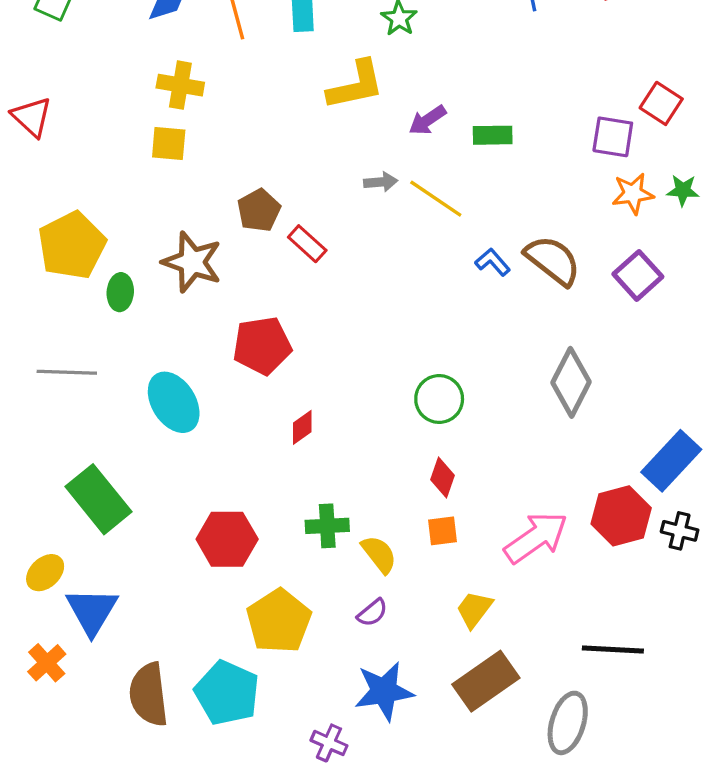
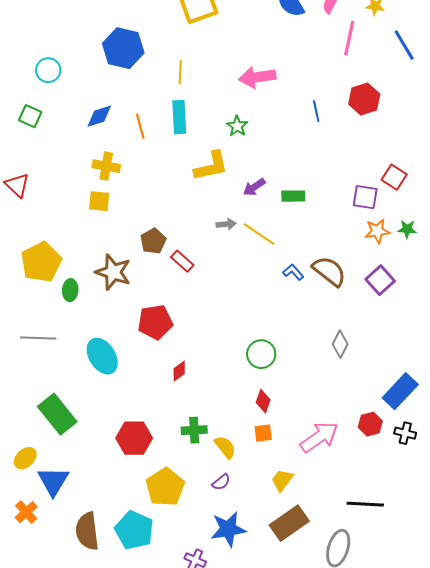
gray diamond: (571, 382) -> (340, 344), size x0.7
red hexagon: (621, 516) -> (370, 424), size x0.7

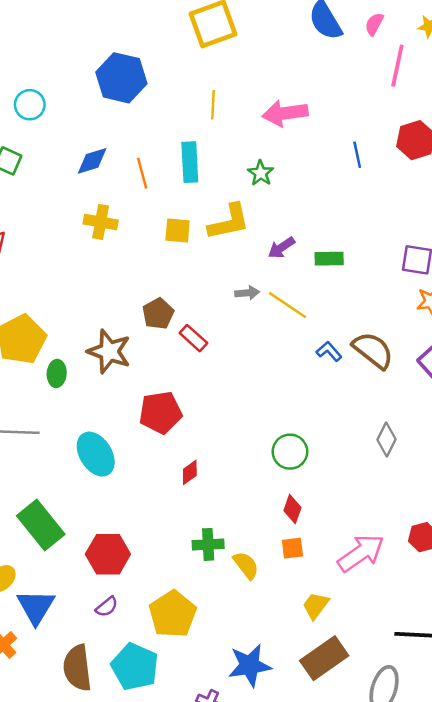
yellow line: (180, 72) -> (213, 105), moved
yellow square: (99, 201) -> (178, 231), moved
red hexagon: (134, 438) -> (108, 554), moved
purple semicircle: (221, 482) -> (107, 607), moved

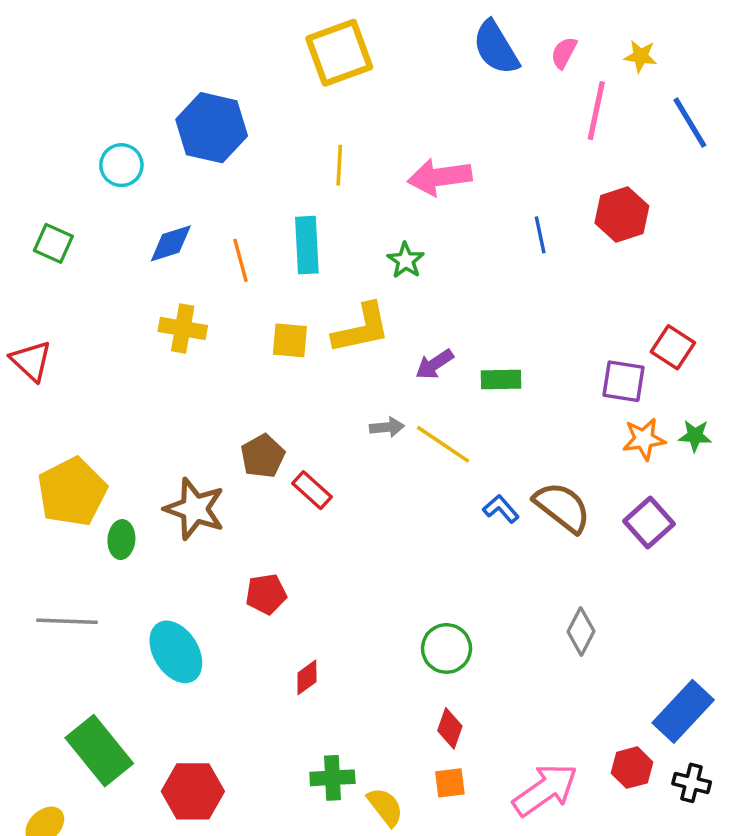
cyan circle: (30, 105) -> (121, 165), moved
red pentagon: (160, 413) -> (266, 594), size x0.7

